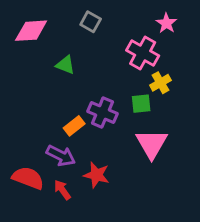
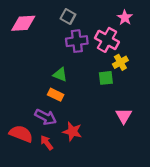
green triangle: (65, 65) -> (60, 75), moved
purple cross: (102, 112) -> (77, 41), moved, turned -30
orange rectangle: (74, 126) -> (56, 95), turned 64
pink triangle: (152, 144) -> (124, 116), moved, size x0.7

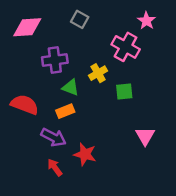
purple cross: (77, 41) -> (55, 60), moved
yellow cross: (120, 62) -> (98, 73), moved
orange rectangle: (56, 95) -> (65, 111), turned -48
red semicircle: (21, 134) -> (25, 105), moved

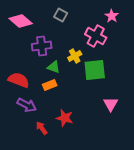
pink diamond: (27, 27) -> (21, 21), turned 45
green square: (124, 91) -> (95, 70), size x1.6
purple arrow: (53, 137) -> (27, 105), moved

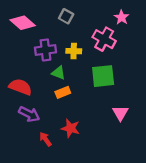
yellow cross: (75, 56) -> (74, 51), moved, turned 32
orange rectangle: (50, 85) -> (63, 92), moved

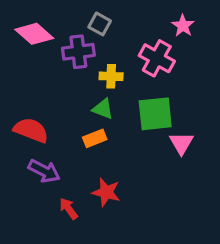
purple cross: (45, 50) -> (78, 52), moved
green triangle: (58, 73) -> (103, 109), moved
pink triangle: (120, 113) -> (181, 143), moved

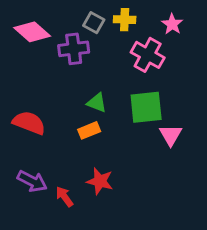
yellow cross: (111, 76) -> (125, 20), moved
purple arrow: (44, 171) -> (32, 181), moved

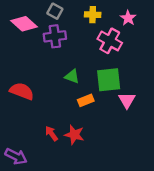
gray square: (94, 23) -> (55, 11), moved
orange rectangle: (89, 130) -> (86, 100), moved
purple arrow: (32, 181) -> (16, 156), moved
red arrow: (64, 197) -> (51, 134), moved

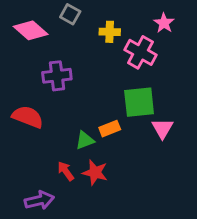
yellow cross: (93, 15) -> (110, 32), moved
purple cross: (55, 36) -> (57, 76), moved
green triangle: (72, 76) -> (85, 140), moved, turned -42
purple arrow: (16, 156) -> (39, 200), moved, turned -40

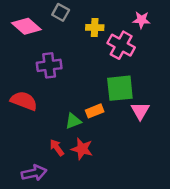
pink star: (164, 23) -> (141, 20), turned -30

